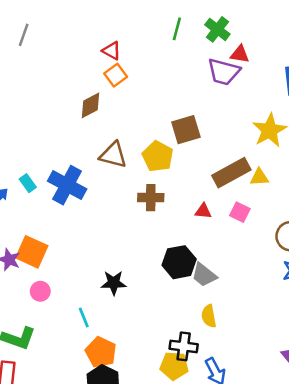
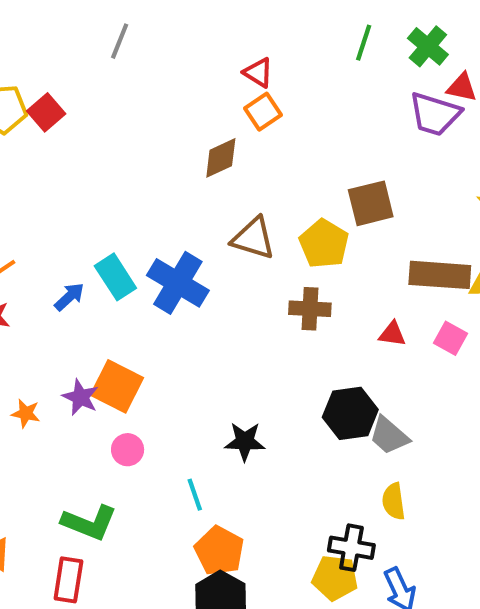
brown rectangle: (231, 173) -> (440, 275), turned 30
cyan rectangle: (28, 183) -> (115, 277), size x1.5

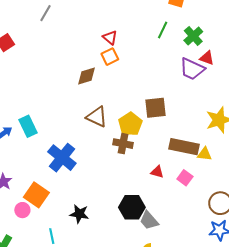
blue cross: (178, 283) -> (62, 158), moved
brown cross: (310, 309) -> (123, 144), moved
orange square: (117, 386) -> (36, 195), moved

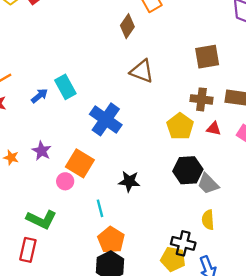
brown diamond: (86, 76) -> (127, 26), turned -35
yellow pentagon: (130, 124) -> (180, 126), moved
brown cross: (123, 144) -> (201, 99), moved

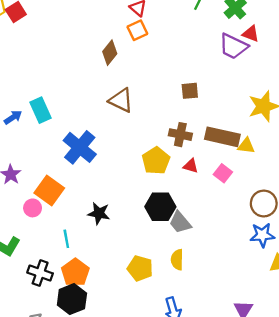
brown square: (207, 57) -> (190, 91), size x0.7
black cross: (183, 243) -> (40, 273), moved
yellow pentagon: (173, 259) -> (140, 268), moved

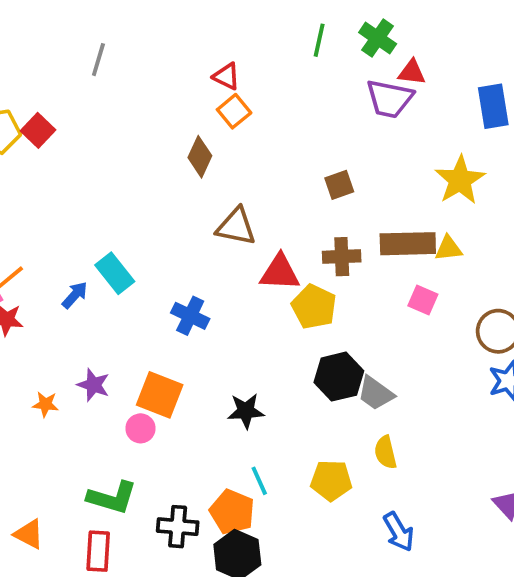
blue cross: (80, 147) -> (190, 316), size x0.7
red triangle: (191, 166) -> (280, 272), moved, size x1.6
cyan line: (66, 239) -> (259, 481), moved

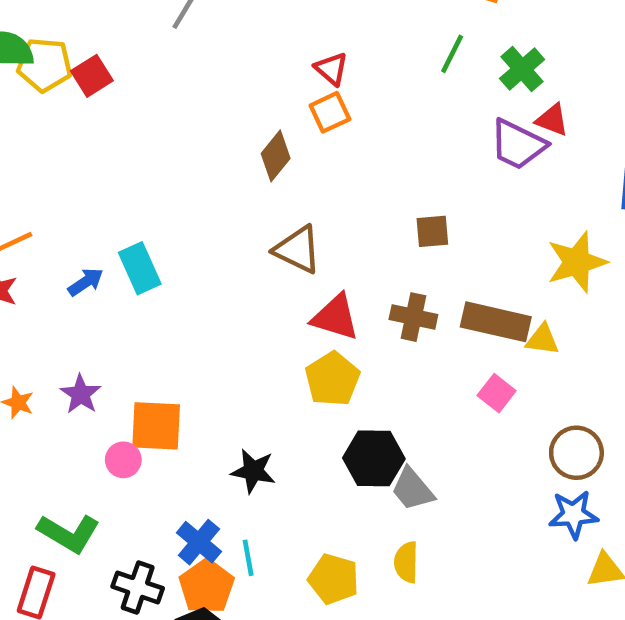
yellow pentagon: (314, 307) -> (332, 379), moved
blue cross: (190, 316) -> (199, 542), moved
orange square: (160, 395) -> (156, 426), turned -33

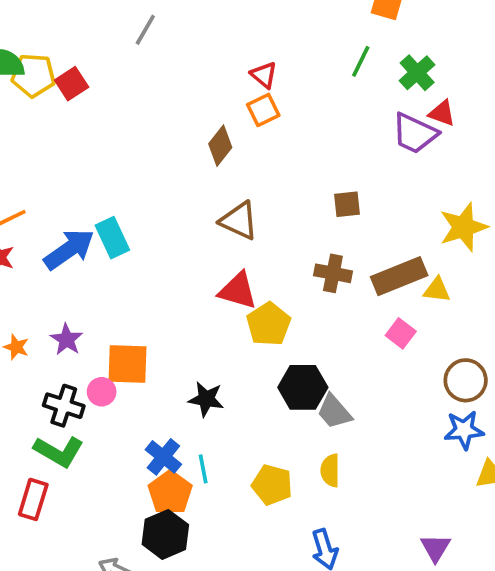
blue arrow: (86, 282) -> (69, 249), size x1.8
red triangle: (335, 317) -> (238, 291), moved
brown rectangle: (496, 322) -> (399, 276), turned -34
black cross: (138, 587) -> (64, 406), moved

